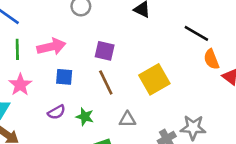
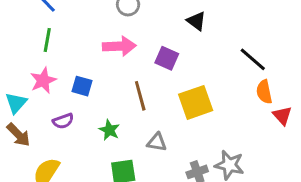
pink arrow: (51, 47) -> (119, 46), moved
purple square: (105, 51) -> (167, 58), moved
blue square: (64, 77) -> (82, 86), moved
purple semicircle: (56, 112) -> (63, 121), moved

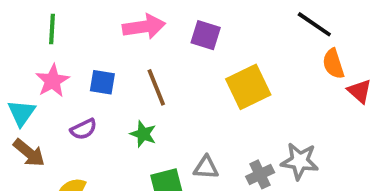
brown line: (140, 96) -> (156, 87), moved
gray triangle: (157, 142) -> (206, 167), moved

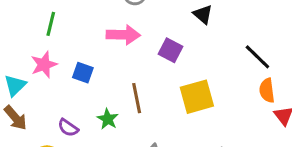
brown line: (156, 87) -> (137, 98), moved
purple semicircle: (84, 129) -> (68, 128), moved, turned 50

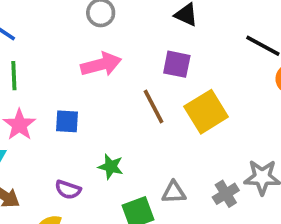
purple square: (171, 50) -> (177, 64), moved
brown line: (137, 98) -> (154, 107), moved

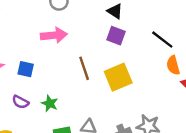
purple square: (177, 64) -> (116, 36), moved
purple semicircle: (68, 190) -> (20, 102), moved

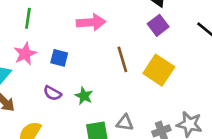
purple square: (116, 36) -> (158, 25), turned 30
yellow square: (118, 77) -> (159, 70), turned -36

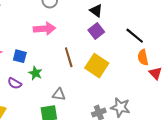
green star: (84, 96) -> (35, 73), moved
gray triangle: (125, 123) -> (59, 94), moved

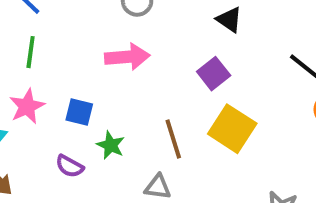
purple square: (96, 31) -> (214, 74), moved
brown line: (69, 57) -> (173, 139), moved

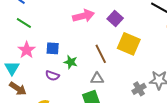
green line: (31, 52) -> (24, 23), turned -56
pink arrow: (127, 57) -> (83, 16), moved

